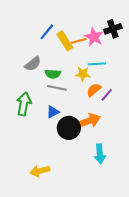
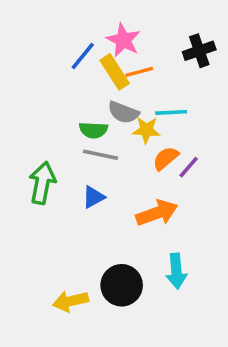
pink star: (94, 37) -> (123, 40), moved
gray semicircle: (33, 64) -> (123, 112), moved, turned 60
black circle: (69, 128) -> (122, 285), moved

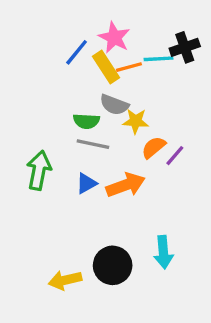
cyan line: (171, 112) -> (158, 59), moved
orange arrow: (157, 213) -> (126, 185), moved

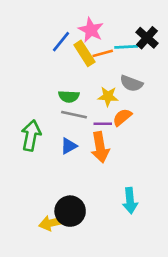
black cross: (185, 47) -> (147, 38), turned -30
gray semicircle: (114, 105) -> (131, 83), moved
purple line: (175, 156) -> (103, 124), moved, turned 48
orange arrow: (126, 185) -> (100, 147), turned 100
black circle: (113, 265) -> (70, 211), moved

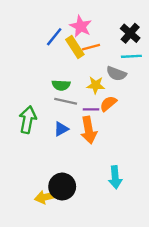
cyan line: (126, 47) -> (131, 56), moved

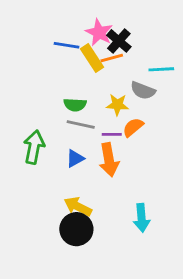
black cross: (130, 33) -> (119, 41), moved
blue line: (54, 37) -> (66, 45), turned 60
yellow arrow: (46, 197) -> (78, 207), moved, turned 40

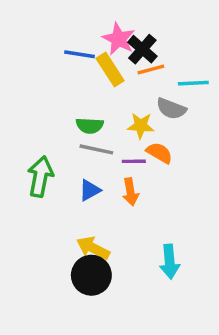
orange line: (112, 58) -> (151, 70), moved
orange semicircle: (133, 127) -> (159, 153), turned 70
orange arrow: (109, 160) -> (130, 192), size x0.7

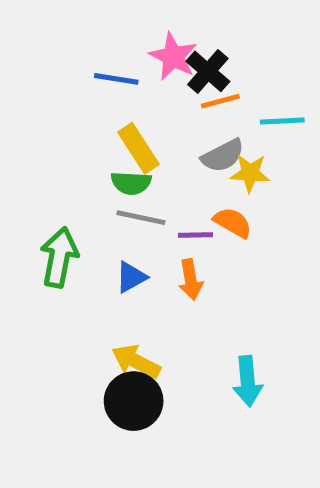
yellow rectangle: (110, 70) -> (139, 148), moved
gray semicircle: (171, 109) -> (223, 156), moved, turned -48
yellow star: (141, 126) -> (250, 173), moved

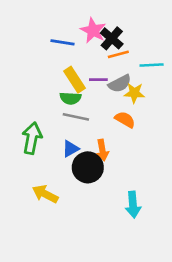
purple line: (196, 235) -> (98, 80), moved
yellow arrow: (136, 361) -> (45, 194), moved
black circle: (134, 401) -> (88, 167), moved

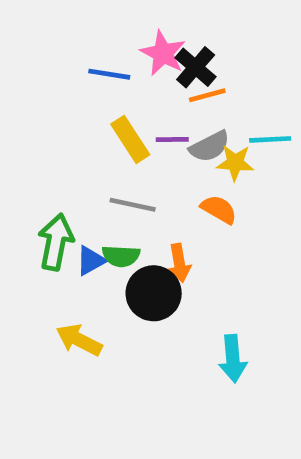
cyan line: (152, 65) -> (270, 139), moved
green semicircle: (70, 98) -> (121, 256), moved
blue triangle: (70, 149) -> (91, 261), moved

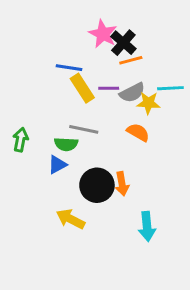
blue line: (109, 74) -> (69, 68), moved
green arrow: (56, 242) -> (21, 140), moved, size x0.7
green semicircle: (121, 256) -> (66, 144), moved
orange arrow: (179, 263) -> (122, 184), moved
yellow arrow: (79, 340) -> (70, 219), moved

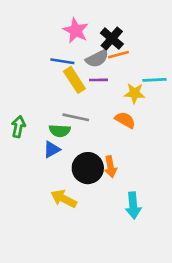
pink star: (103, 34) -> (76, 31), moved
gray semicircle: (132, 93) -> (97, 59), moved

